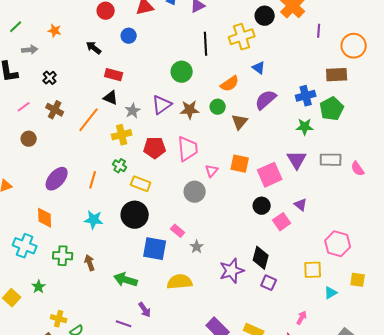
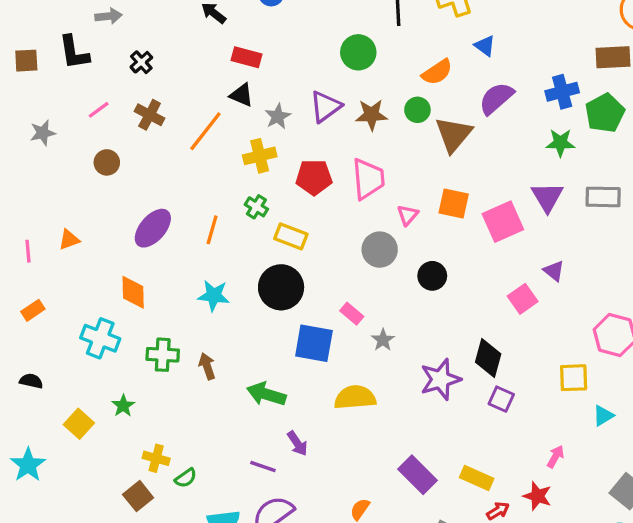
brown triangle: (240, 122) -> (454, 134), size x1.4
black circle: (262, 206) -> (432, 276), moved

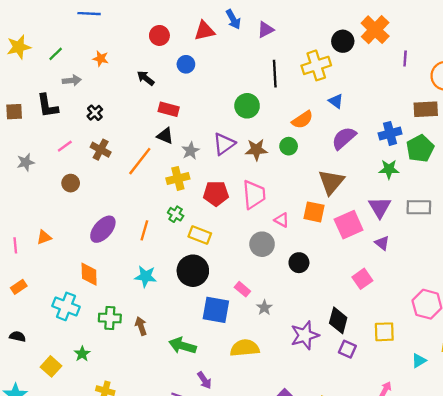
brown triangle: (454, 134) -> (331, 182), moved
pink triangle: (408, 215) -> (282, 220), turned -42
purple triangle: (554, 271) -> (382, 243), moved
yellow square: (574, 378) -> (384, 332), moved

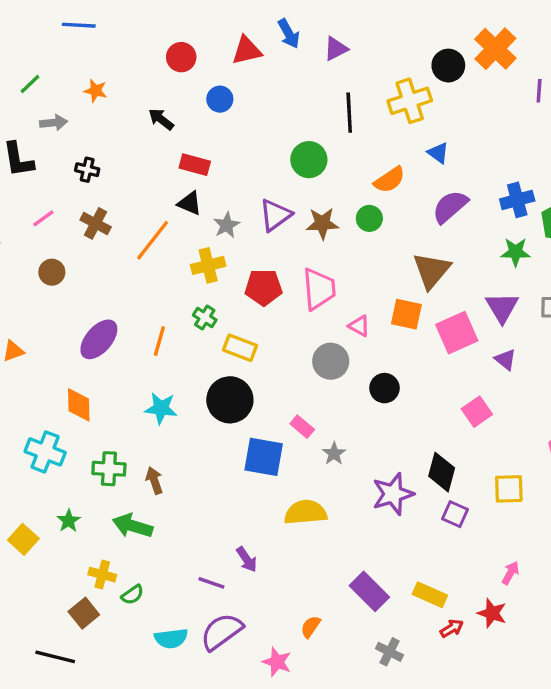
black cross: (95, 113) -> (87, 170), turned -35
green arrow: (182, 346) -> (132, 526), moved

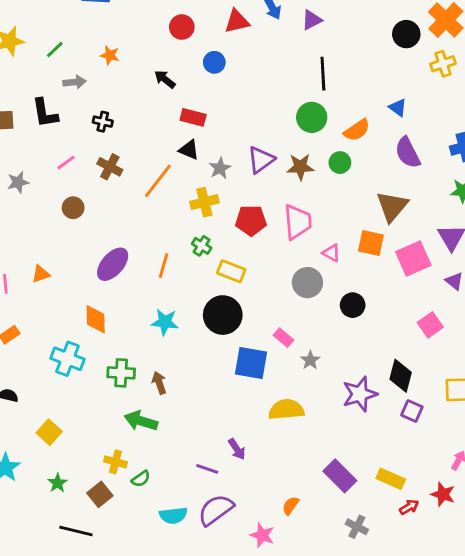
yellow cross: (410, 101) -> (443, 64), moved, size x0.7
green circle: (309, 160) -> (312, 117), moved
purple semicircle: (450, 207) -> (408, 153), turned -76
green star: (69, 521) -> (58, 483), moved

